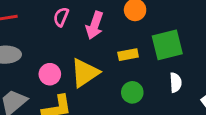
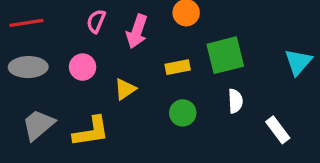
yellow triangle: (85, 73) -> (125, 89), size x0.6
pink circle: (50, 74) -> (83, 67), moved

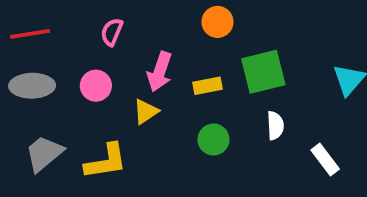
pink arrow: (137, 31) -> (160, 72), moved

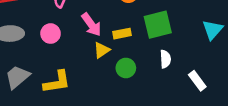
pink arrow: (160, 72) -> (91, 25), turned -55
yellow triangle: (146, 112) -> (102, 50), moved

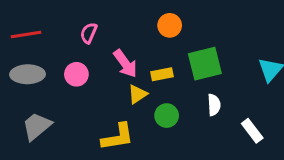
yellow L-shape: (57, 82) -> (118, 137), moved

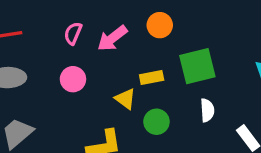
pink arrow: (125, 64) -> (112, 38), moved, turned 88
pink circle: (76, 74) -> (73, 79), moved
yellow triangle: (138, 94) -> (125, 99), turned -50

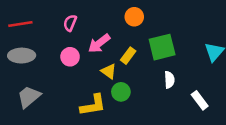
pink arrow: (112, 38) -> (99, 43), moved
yellow rectangle: (152, 78) -> (128, 56), turned -42
green circle: (156, 122) -> (121, 92), moved

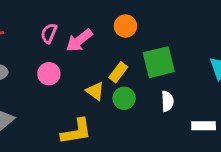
pink arrow: (99, 43) -> (79, 40), moved
green circle: (121, 92) -> (124, 98), moved
white rectangle: (200, 100) -> (204, 126), turned -54

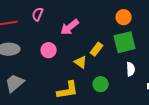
orange circle: (125, 26) -> (124, 17), moved
pink semicircle: (49, 33) -> (38, 14), moved
green circle: (124, 98) -> (101, 84), moved

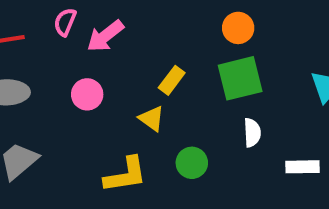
pink arrow: (70, 27) -> (105, 36), moved
yellow rectangle: (97, 49) -> (172, 80), moved

